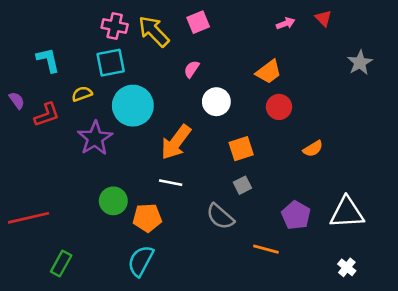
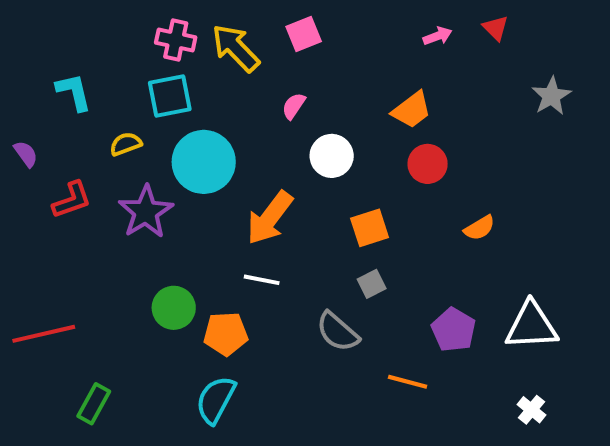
red L-shape: (47, 115) -> (72, 200), moved

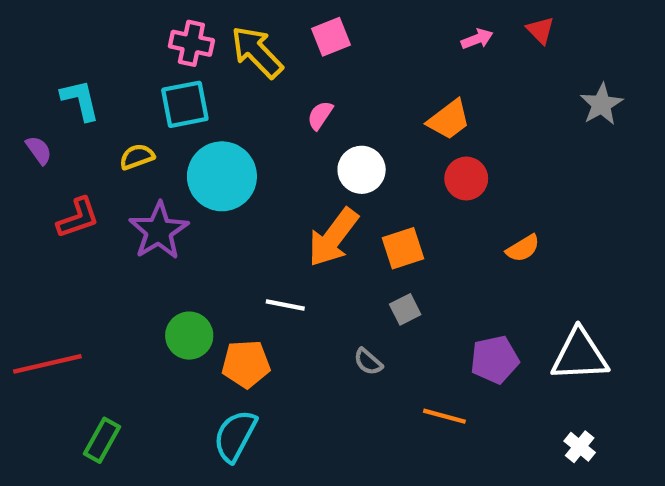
purple semicircle: (26, 154) -> (39, 150), moved
orange arrow: (270, 218) -> (333, 237), moved
purple pentagon: (454, 330) -> (495, 360), turned 30
gray semicircle: (338, 332) -> (368, 362), size x0.6

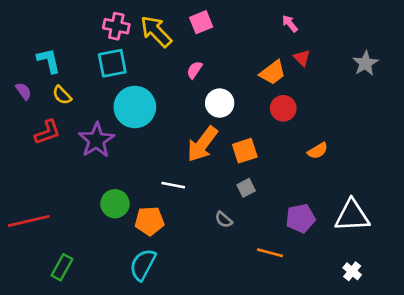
red triangle: (540, 30) -> (302, 58), moved
pink arrow: (477, 39) -> (290, 24), turned -108
yellow semicircle: (137, 157) -> (62, 95), moved, turned -114

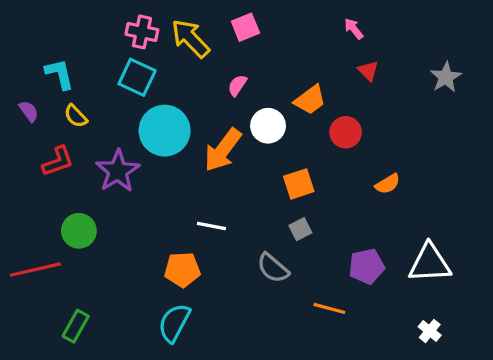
cyan square: (112, 63) -> (137, 77), turned 36
orange trapezoid: (273, 73) -> (310, 100), moved
orange arrow: (202, 144) -> (223, 150), moved
green circle: (115, 204) -> (79, 231), moved
gray semicircle: (224, 220) -> (273, 268), size x1.5

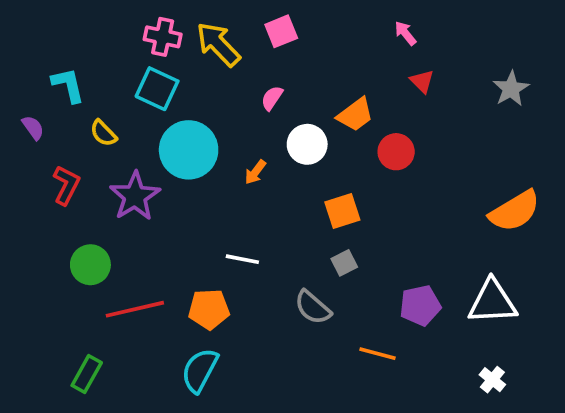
yellow semicircle: (76, 116) -> (103, 133), moved
orange arrow: (223, 150) -> (255, 172), size x0.5
red L-shape: (58, 161) -> (66, 185), turned -44
orange semicircle: (388, 184) -> (515, 211), moved, size x1.8
red line: (35, 270) -> (135, 309), moved

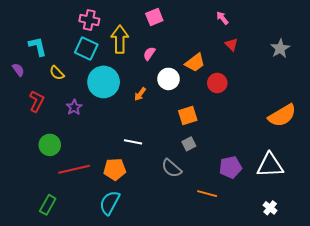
yellow arrow: (218, 44) -> (120, 39), moved, turned 44
purple star: (135, 196) -> (74, 107), size x0.6

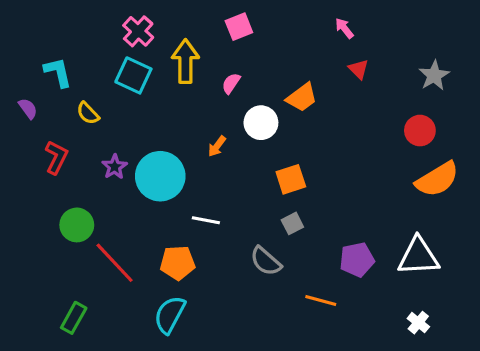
pink cross: (89, 20) -> (138, 31), turned 30
cyan circle: (104, 82) -> (160, 176), moved
red circle: (217, 83) -> (420, 131), moved
red line: (74, 169) -> (115, 263), turned 60

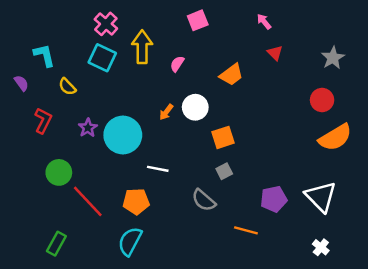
pink square: (239, 27) -> (198, 20), moved
white circle: (261, 123) -> (195, 107), moved
white triangle: (418, 256) -> (321, 197), turned 48

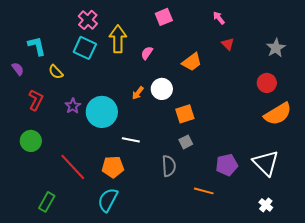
green circle: (59, 172) -> (31, 141), moved
gray semicircle: (204, 200) -> (169, 166), turned -135

